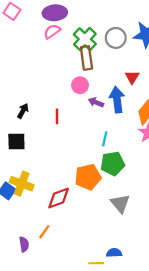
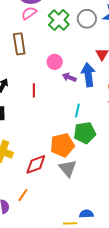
brown rectangle: (86, 58) -> (19, 44), moved
gray triangle: (120, 203) -> (68, 168), moved

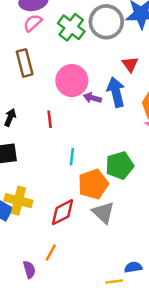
gray circle: (87, 19) -> (106, 22), size x1.4
pink circle: (55, 62) -> (72, 81), size x1.6
cyan line: (77, 111) -> (72, 157), moved

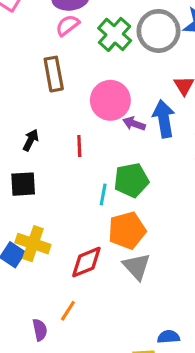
green pentagon: (120, 165) -> (131, 180), moved

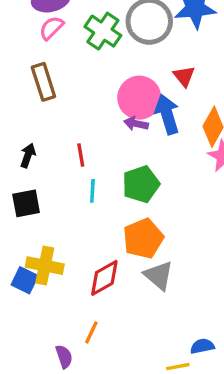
pink circle: (110, 100) -> (139, 98), moved
cyan line: (103, 194) -> (92, 191), moved

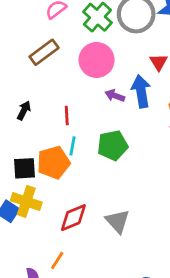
brown rectangle: (43, 82) -> (44, 52), turned 64
pink circle: (139, 98) -> (97, 60), moved
black square: (26, 203) -> (25, 168), moved
orange pentagon: (143, 238) -> (53, 163), moved

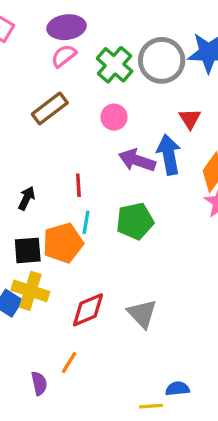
pink circle: (97, 60) -> (114, 117), size x0.6
purple arrow: (115, 96) -> (137, 160), size x1.5
black arrow: (24, 110) -> (27, 198), moved

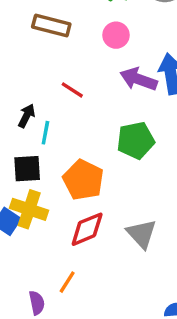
brown rectangle: (50, 108) -> (51, 25), turned 51
red line: (78, 185) -> (72, 90), moved, turned -55
cyan line: (86, 222) -> (45, 133), moved
orange pentagon: (63, 243) -> (83, 180), moved, turned -30

